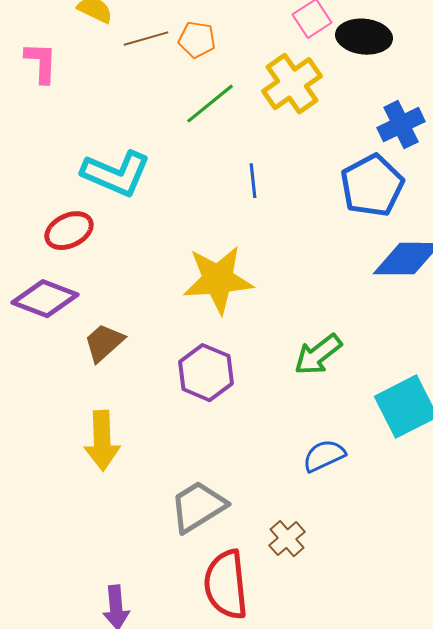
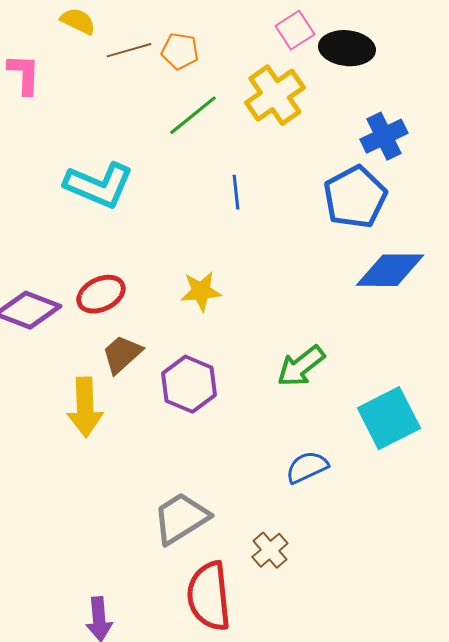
red ellipse: (69, 231) -> (101, 294), moved
yellow star: (218, 280) -> (201, 291), size x0.6
brown trapezoid: (104, 343) -> (122, 354), moved
yellow arrow: (102, 441) -> (85, 407), moved

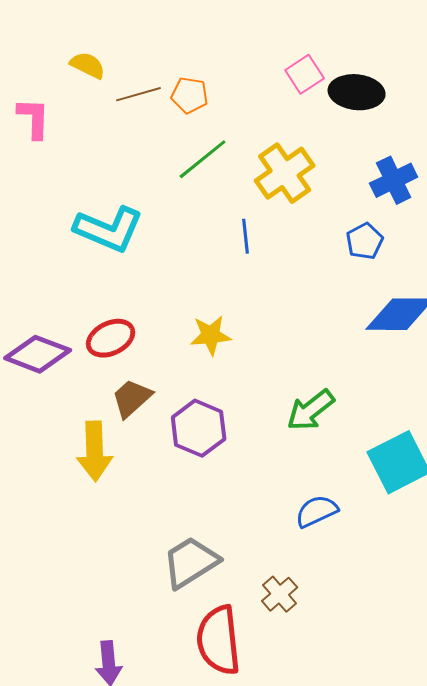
yellow cross: (275, 95) -> (285, 173), moved
blue pentagon: (355, 197) -> (365, 241), size x0.6

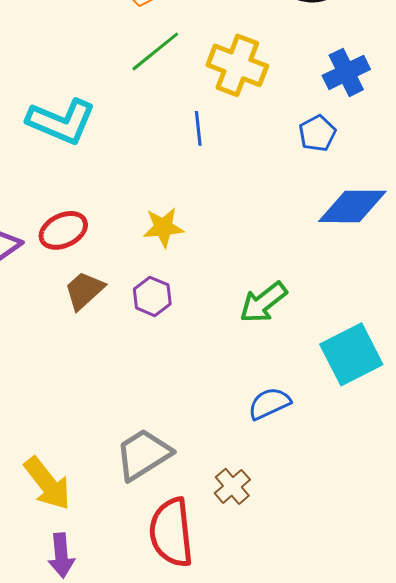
yellow cross: (285, 173) -> (237, 65), turned -34
purple hexagon: (199, 428) -> (152, 296), moved, size x0.7
yellow arrow: (95, 451) -> (47, 483), moved, turned -36

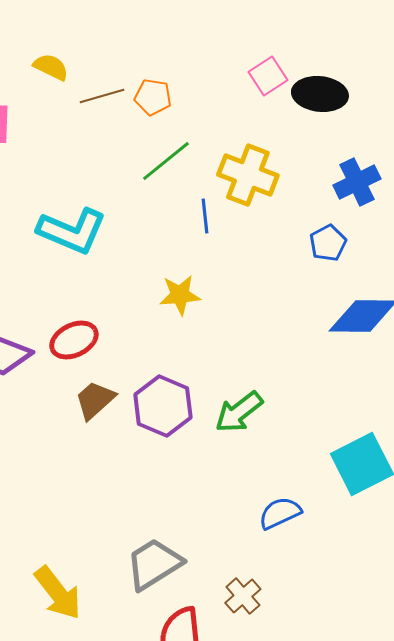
blue line: (198, 128) -> (205, 216), moved
yellow star: (163, 227) -> (180, 295), moved
purple hexagon: (152, 296) -> (163, 406), size x1.5
green arrow: (263, 302) -> (239, 412), moved

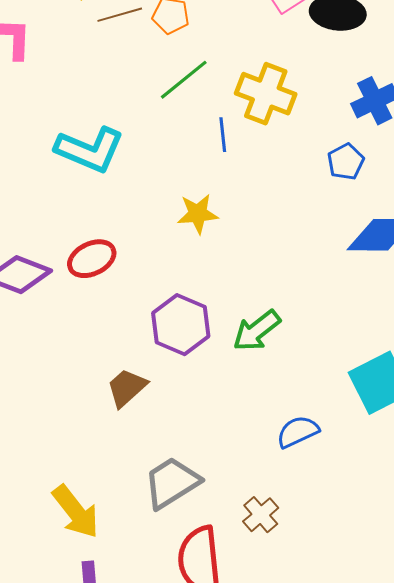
brown trapezoid: (95, 400) -> (127, 388), moved

